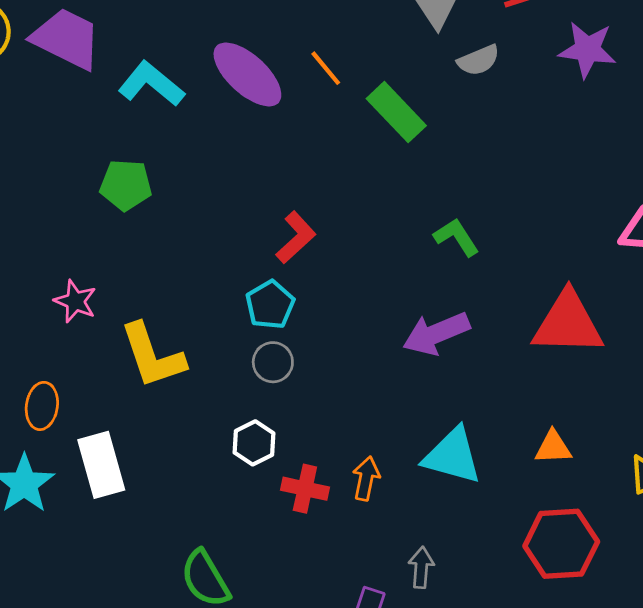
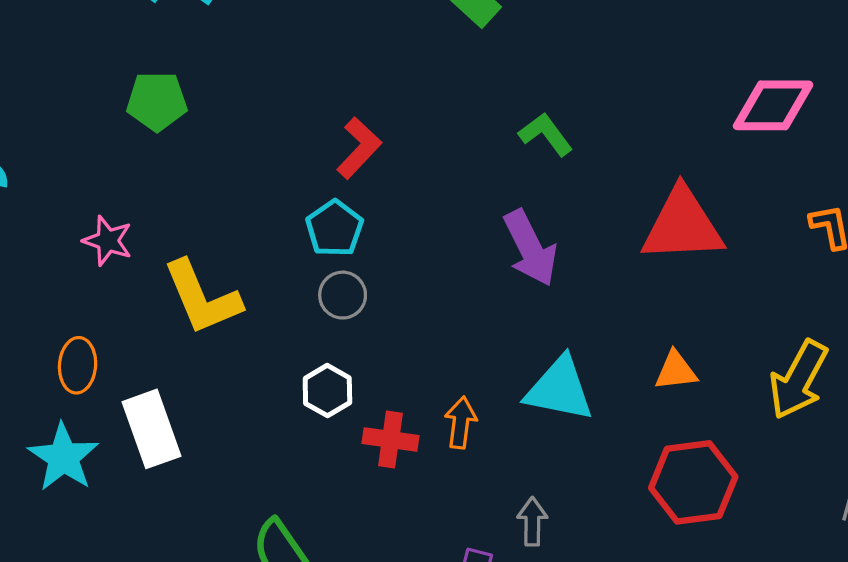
purple arrow: (436, 333) -> (530, 248), turned -90

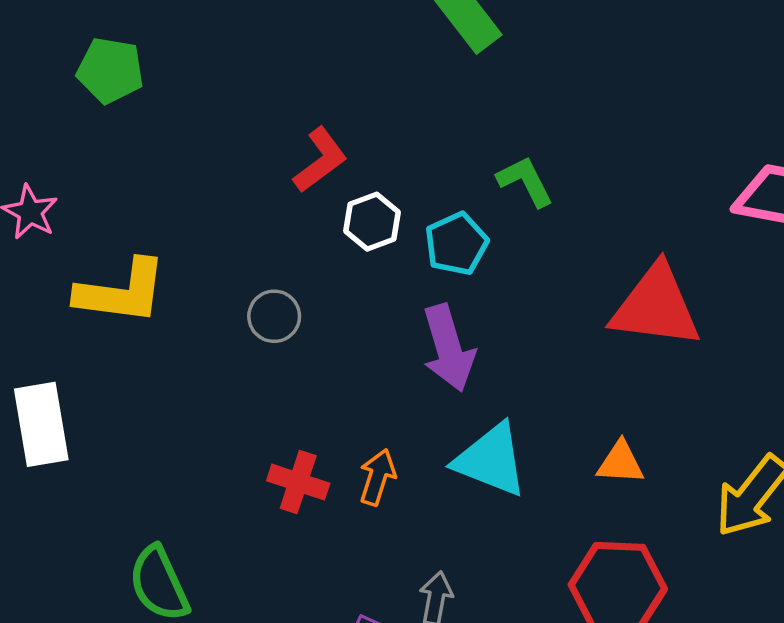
cyan pentagon: (335, 228) -> (456, 244), moved
purple arrow: (530, 248) -> (449, 348), moved
yellow L-shape: (202, 298) -> (121, 292), turned -70
white hexagon: (327, 391) -> (372, 222), moved

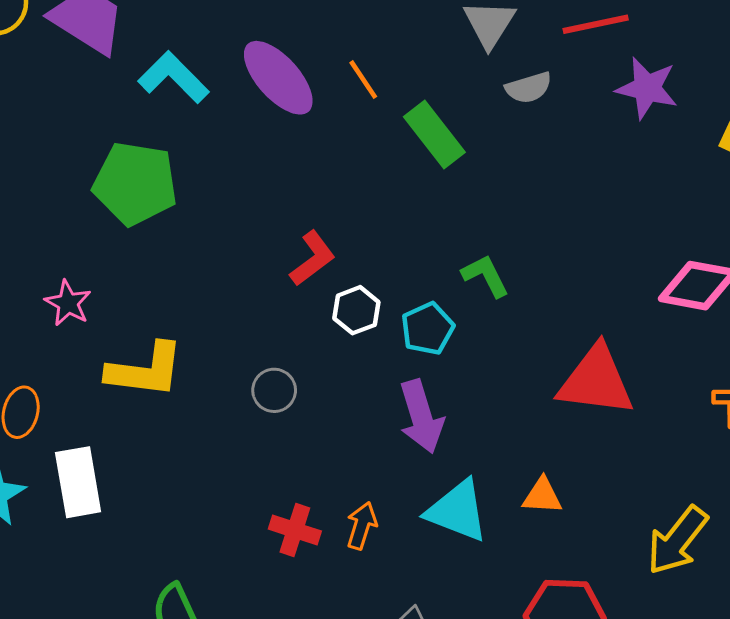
green pentagon: (110, 70) -> (135, 183), size x1.5
orange triangle: (620, 463) -> (542, 496), moved

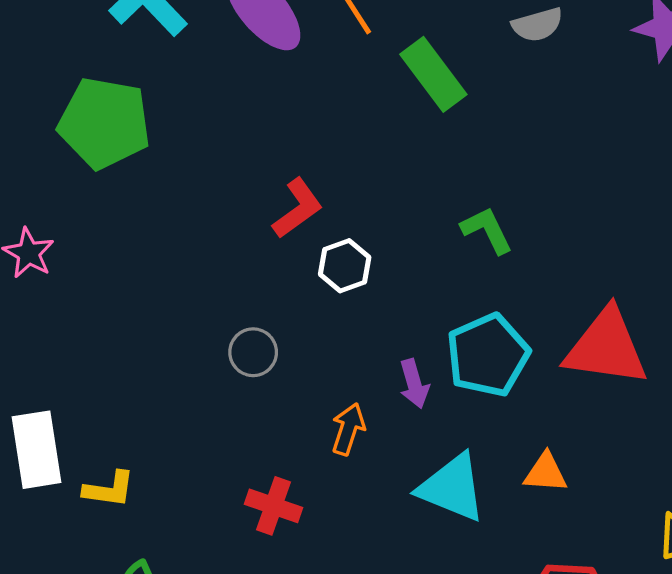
cyan pentagon: (428, 329) -> (488, 355), moved, size x1.4
yellow L-shape: (145, 370) -> (109, 489), moved, size x0.6
purple arrow: (421, 417) -> (414, 384), size x0.6
orange arrow: (362, 526) -> (348, 429), moved

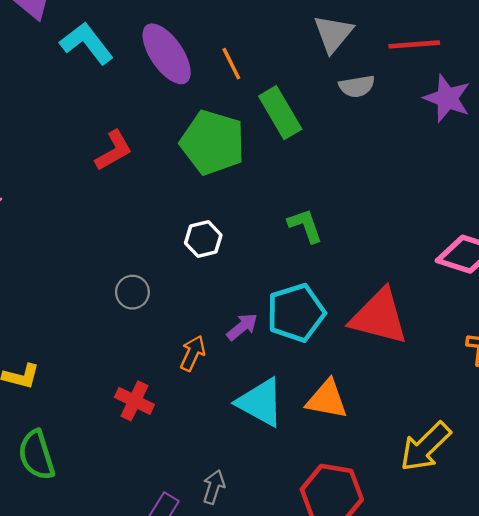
green pentagon: (104, 123) -> (213, 142), moved
red L-shape: (298, 208) -> (114, 150), moved
purple arrow: (414, 384) -> (242, 327), turned -120
orange triangle: (546, 473) -> (327, 399), size x1.4

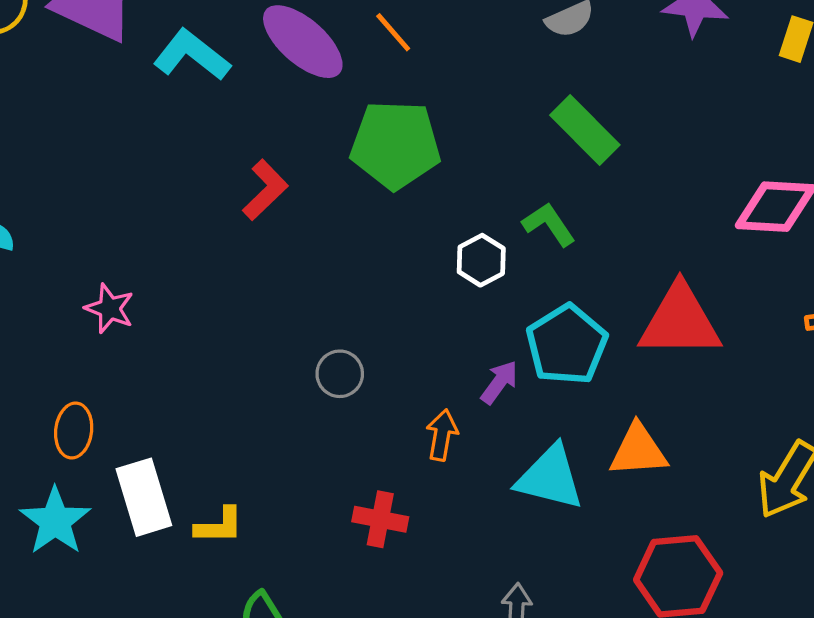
green rectangle: (280, 113) -> (585, 130), moved
white hexagon: (203, 239) -> (481, 260), moved

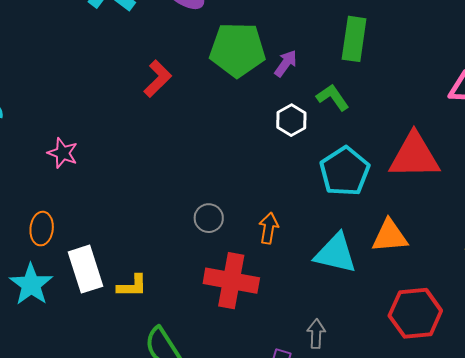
green rectangle: (585, 130) -> (354, 39), turned 54
gray circle: (340, 374) -> (209, 218), moved
purple arrow: (499, 382) -> (286, 63), moved
red cross: (380, 519) -> (231, 281), size x1.6

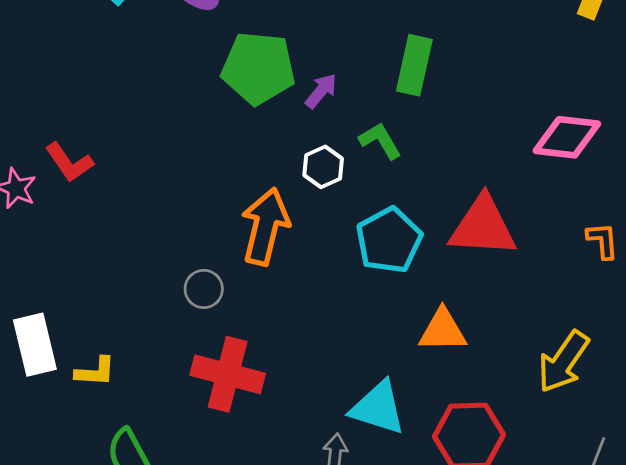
red L-shape: (158, 79) -> (69, 162), moved, turned 96
orange arrow: (269, 228) -> (265, 226), moved, size x1.8
cyan triangle: (336, 253) -> (378, 408), moved

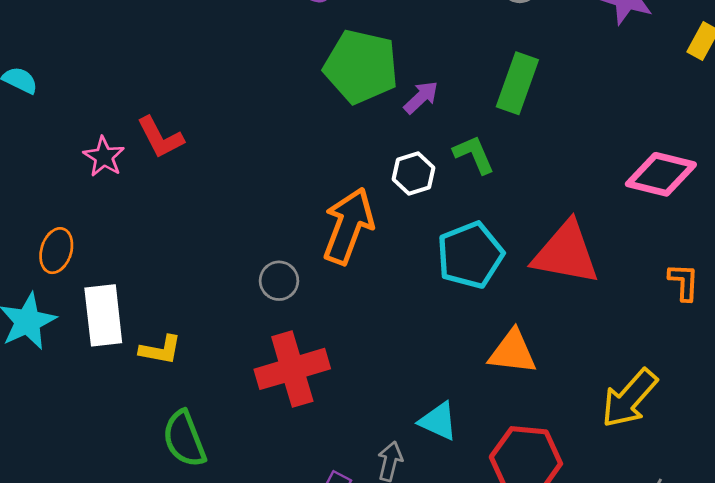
red cross: (228, 374) -> (292, 369), turned -38
cyan triangle: (378, 408) -> (438, 421), size x0.7

